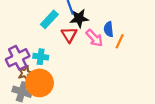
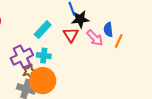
cyan rectangle: (49, 19) -> (43, 30), moved

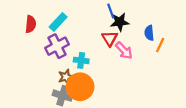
cyan rectangle: (43, 30) -> (58, 22), moved
pink arrow: (95, 38) -> (124, 51), moved
purple cross: (22, 57) -> (57, 46), moved

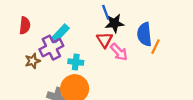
cyan rectangle: (58, 22) -> (60, 33), moved
blue semicircle: (149, 33) -> (144, 34), size x1.5
brown star: (66, 77) -> (33, 61), moved

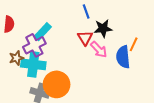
black star: (115, 23) -> (103, 28), moved
blue semicircle: (144, 34) -> (123, 57), moved
cyan cross: (76, 62) -> (33, 64), moved, size x1.6

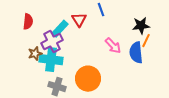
black star: (103, 28) -> (141, 26), moved
red triangle: (85, 38) -> (79, 20), moved
orange circle: (57, 84) -> (88, 79), moved

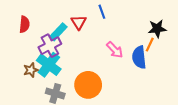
black star: (141, 26) -> (157, 29), moved
brown star: (35, 54) -> (31, 70), moved
cyan cross: (51, 60) -> (49, 65), turned 30

